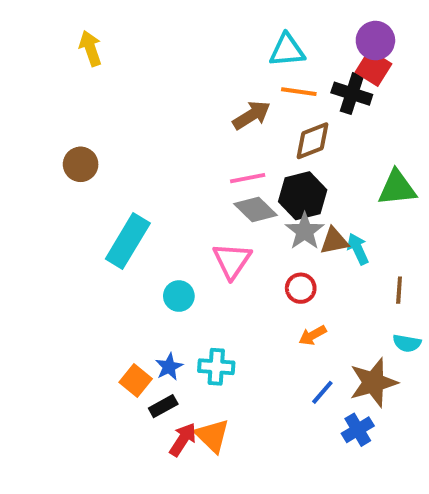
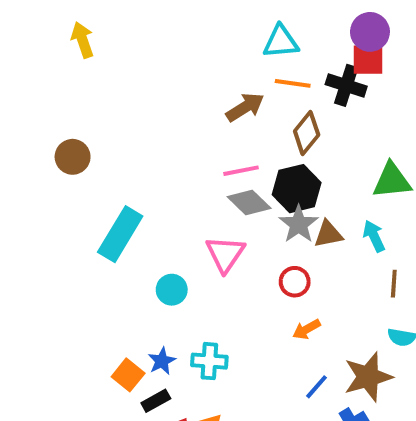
red square: (373, 68) -> (368, 60), turned -32
brown diamond: (313, 141) -> (307, 133), turned -30
cyan arrow: (358, 249) -> (374, 236), moved

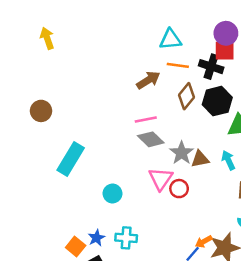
black hexagon: (297, 189) -> (217, 101), moved
pink triangle: (225, 254) -> (161, 179), moved
cyan circle: (172, 290) -> (113, 194), moved
orange arrow: (307, 329) -> (204, 242), moved

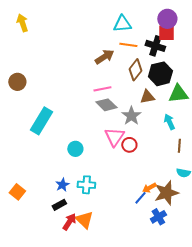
brown triangle: (200, 159) -> (147, 97), moved
orange square: (76, 247) -> (17, 192), moved

